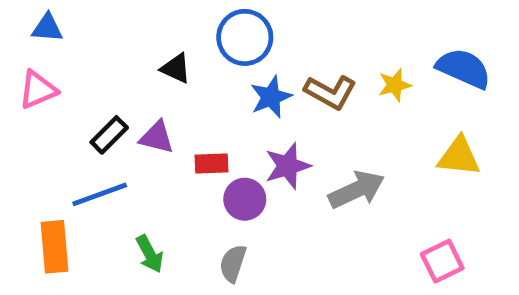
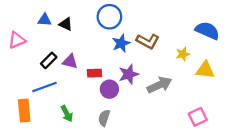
blue triangle: (47, 28) -> (44, 20), moved
black triangle: (176, 68) -> (66, 24), moved
yellow star: (395, 85) -> (183, 54), moved

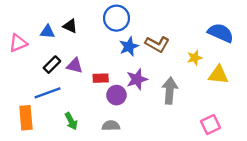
blue triangle: (44, 20) -> (47, 32), moved
gray arrow: (159, 85) -> (170, 91), turned -60
gray semicircle: (104, 118) -> (111, 126), turned 70

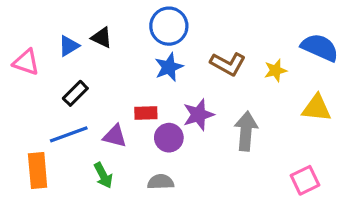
blue triangle: (47, 32) -> (69, 46), turned -35
pink triangle: (18, 43) -> (26, 62), turned 42
blue star: (129, 46) -> (169, 67), moved
yellow star: (195, 58) -> (275, 70), moved
purple triangle: (75, 66) -> (115, 136), moved

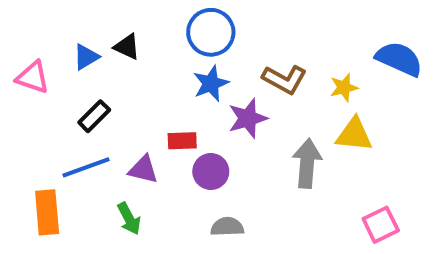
yellow triangle: (316, 108) -> (354, 135), moved
purple star: (198, 115) -> (248, 118), moved
gray semicircle: (161, 182) -> (227, 227), moved

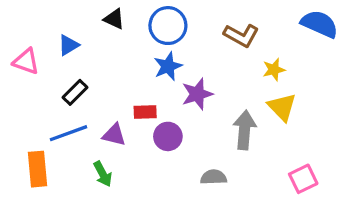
black triangle: (127, 47) -> (114, 19), moved
blue semicircle: (399, 59) -> (320, 24), moved
brown L-shape: (285, 79) -> (241, 35), moved
yellow triangle: (354, 135) -> (282, 107), turned 40
gray semicircle: (227, 227) -> (214, 177), moved

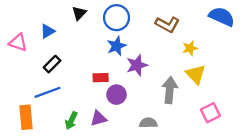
black triangle: (114, 19) -> (79, 13), turned 49
purple triangle: (114, 135) -> (98, 118), moved, turned -30
green arrow: (103, 174) -> (71, 121), turned 54
pink square: (303, 179) -> (210, 113), moved

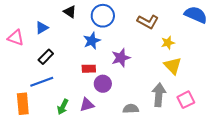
black triangle: (79, 13) -> (70, 12), turned -40
blue star: (116, 46) -> (92, 41), moved
gray arrow: (170, 90) -> (159, 95), moved

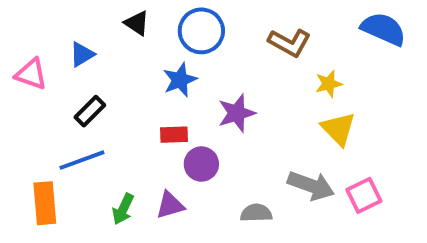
gray arrow: (159, 95) -> (311, 186), turned 105

